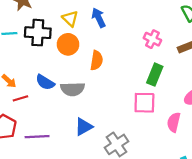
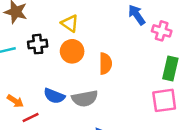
blue arrow: (99, 18) -> (137, 15), moved
black cross: (38, 33) -> (38, 44), size x0.7

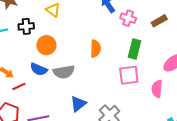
orange circle: (72, 51) -> (46, 45), moved
orange semicircle: (105, 64) -> (95, 49), moved

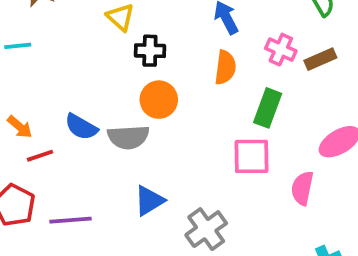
pink cross: (128, 18) -> (281, 50), moved
black cross: (26, 26) -> (150, 51), moved
orange circle: (46, 45) -> (159, 100), moved
orange semicircle: (95, 49) -> (225, 67), moved

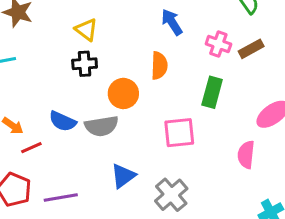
black cross: (150, 51) -> (85, 64), moved
orange semicircle: (225, 67) -> (159, 66), moved
pink square: (252, 156) -> (179, 133), moved

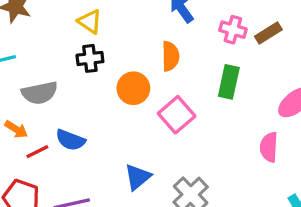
blue semicircle: (63, 121) -> (70, 140), moved
gray semicircle: (101, 126) -> (40, 93), moved
pink square: (179, 133) -> (177, 115), moved, turned -32

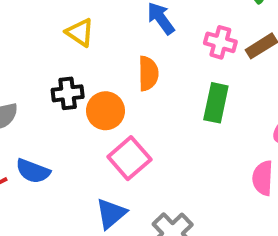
yellow triangle: (90, 22) -> (80, 32), moved
black cross: (90, 58) -> (68, 93), moved
pink square: (177, 115) -> (129, 158), moved

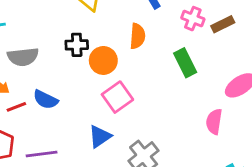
green rectangle: (216, 103) -> (185, 63), turned -44

